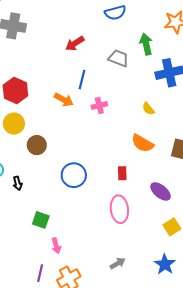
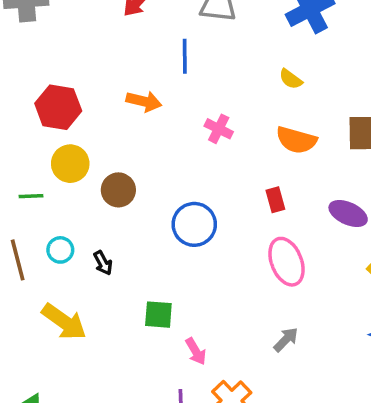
blue line: (82, 80) -> (185, 56), moved
pink cross: (99, 105) -> (219, 129), moved, turned -35
gray arrow: (118, 263) -> (286, 340), moved

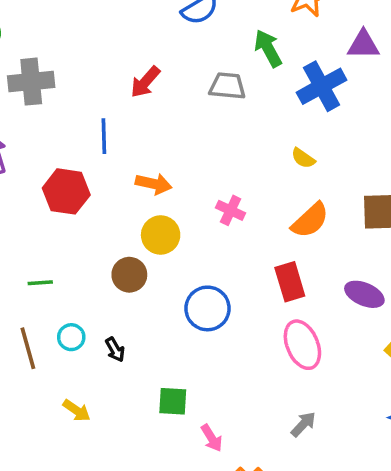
blue line: (185, 56) -> (104, 136), moved
orange semicircle: (296, 140) -> (310, 220), turned -57
yellow circle: (70, 164) -> (161, 235), moved
red rectangle: (275, 200) -> (290, 282), size x1.5
yellow arrow: (64, 322) -> (77, 410), size x0.6

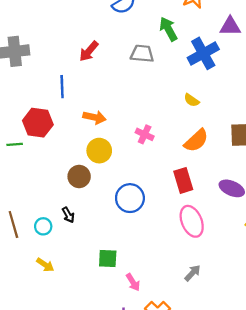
green line: (40, 283) -> (15, 144), moved
cyan circle: (71, 337) -> (43, 226), moved
black arrow: (115, 350) -> (68, 215), moved

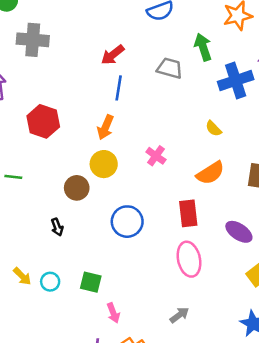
blue line: (62, 87) -> (119, 88), moved
orange arrow: (95, 117) -> (105, 127), turned 90
green line: (15, 144) -> (13, 177), moved
cyan circle: (43, 226) -> (50, 282), moved

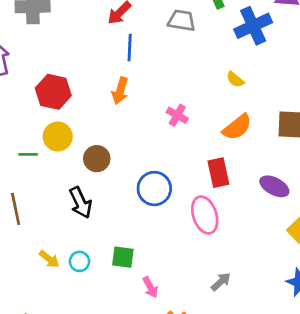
yellow circle: (104, 164) -> (58, 137), moved
black arrow: (57, 227) -> (81, 203), size x1.6
pink ellipse: (189, 259) -> (205, 215), moved

